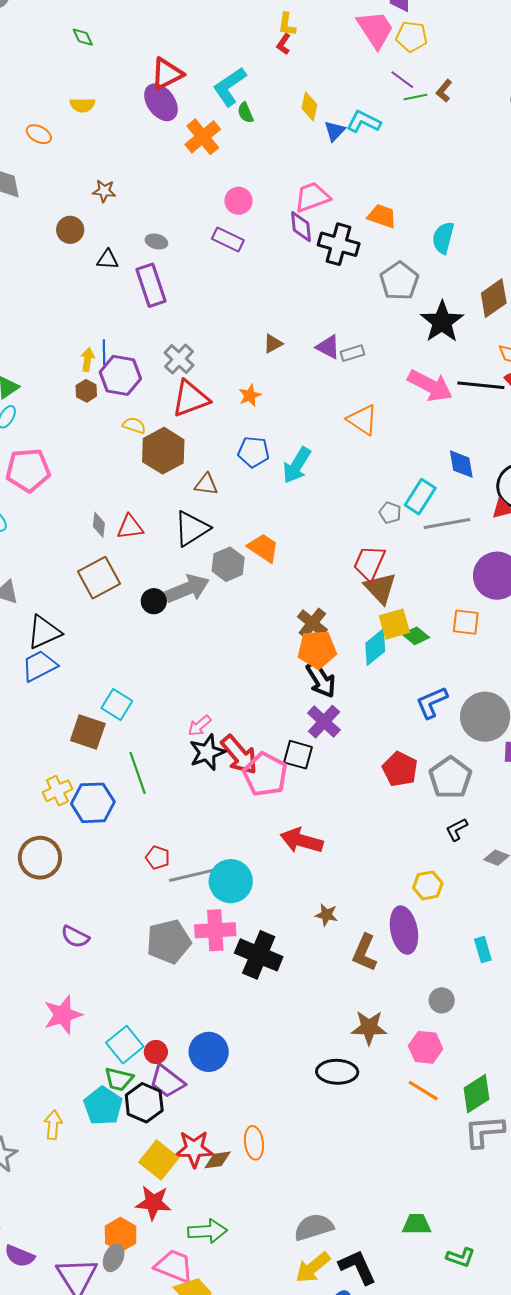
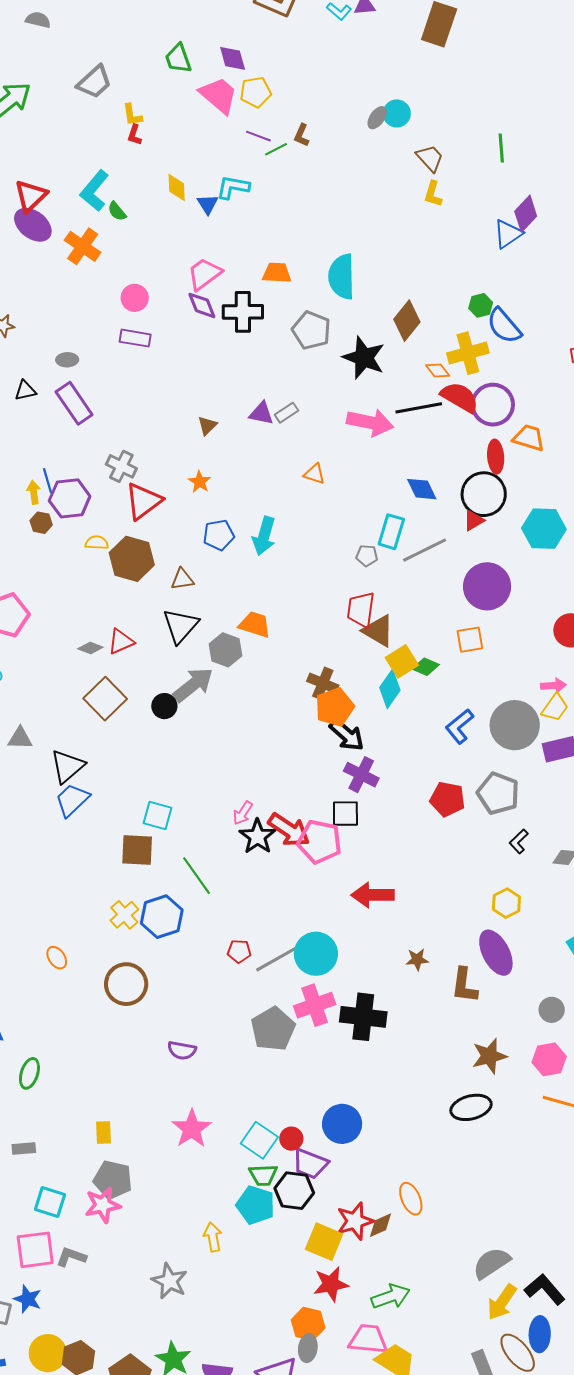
cyan semicircle: (443, 238) -> (342, 277), size x1.4
orange triangle: (362, 420) -> (314, 474), size x0.7
gray diamond: (99, 525) -> (90, 648), turned -60

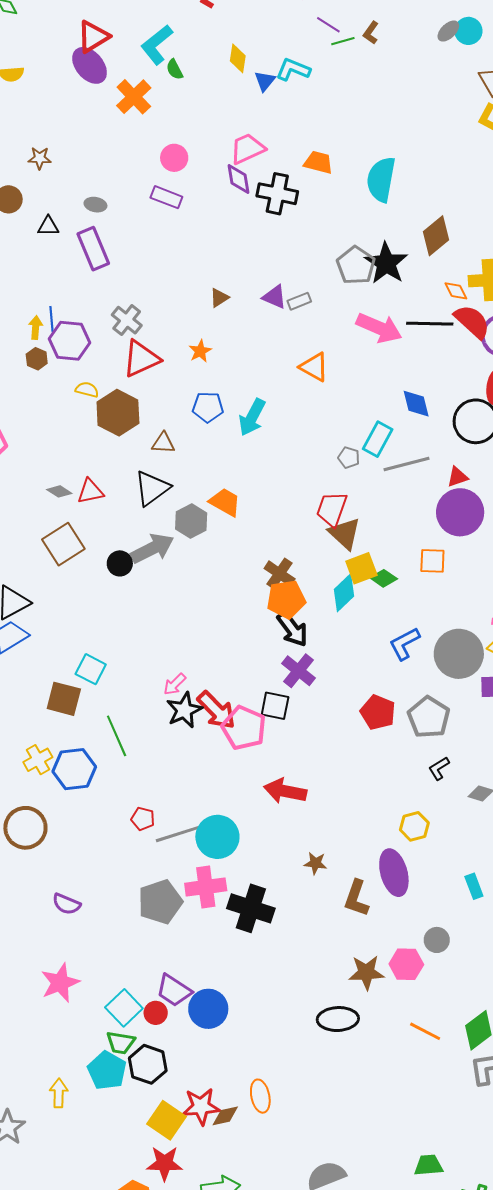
gray pentagon: (311, 330) -> (356, 265), moved
orange triangle: (314, 474) -> (314, 367), size x1.4
red triangle: (474, 520) -> (457, 477), moved
pink hexagon: (549, 1059) -> (406, 964), moved
purple trapezoid: (310, 1164) -> (174, 990), moved

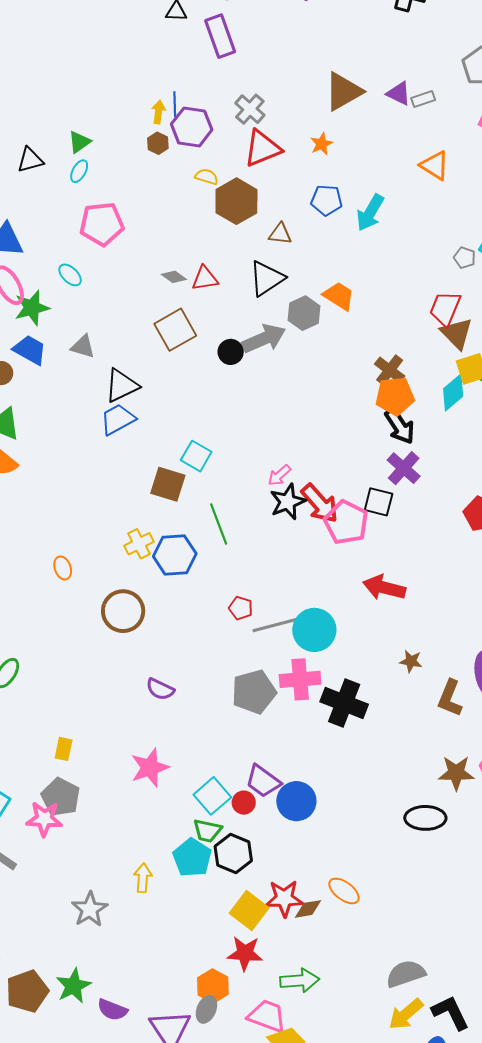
brown triangle: (219, 298) -> (343, 91), size x2.0
orange ellipse: (260, 1096) -> (344, 891), turned -44

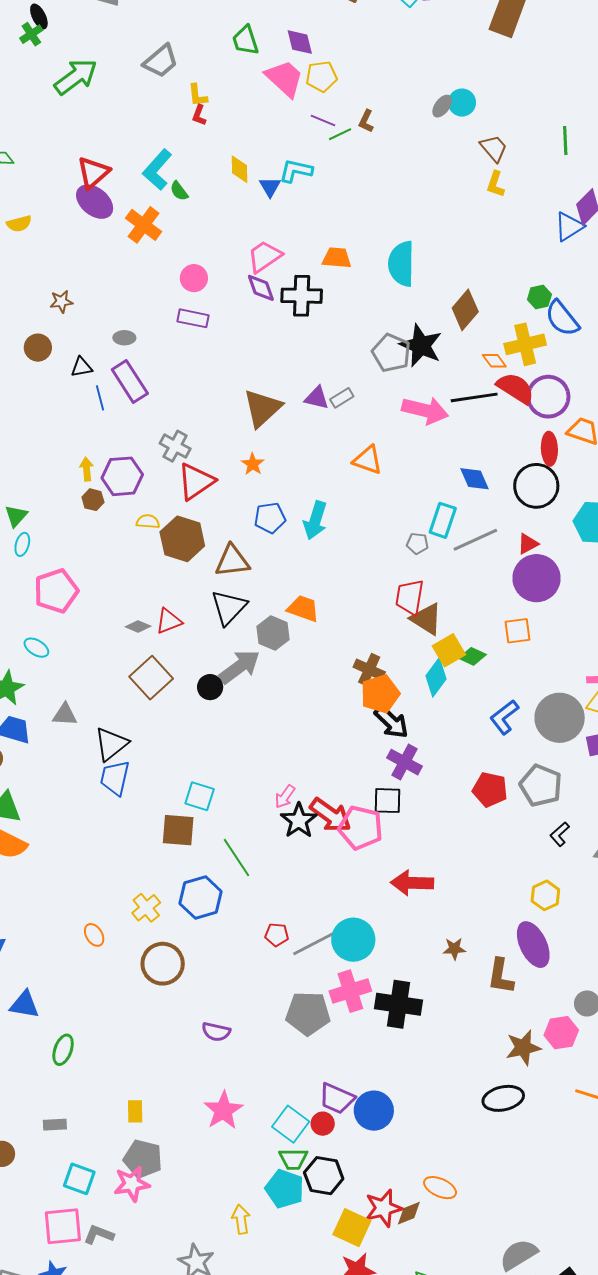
blue line: (175, 104) -> (100, 398), moved
brown triangle: (280, 234) -> (232, 561), size x1.5
blue trapezoid: (118, 419) -> (115, 778), turned -36
yellow cross: (139, 544) -> (146, 908), moved
gray pentagon: (254, 692) -> (308, 1013), turned 30

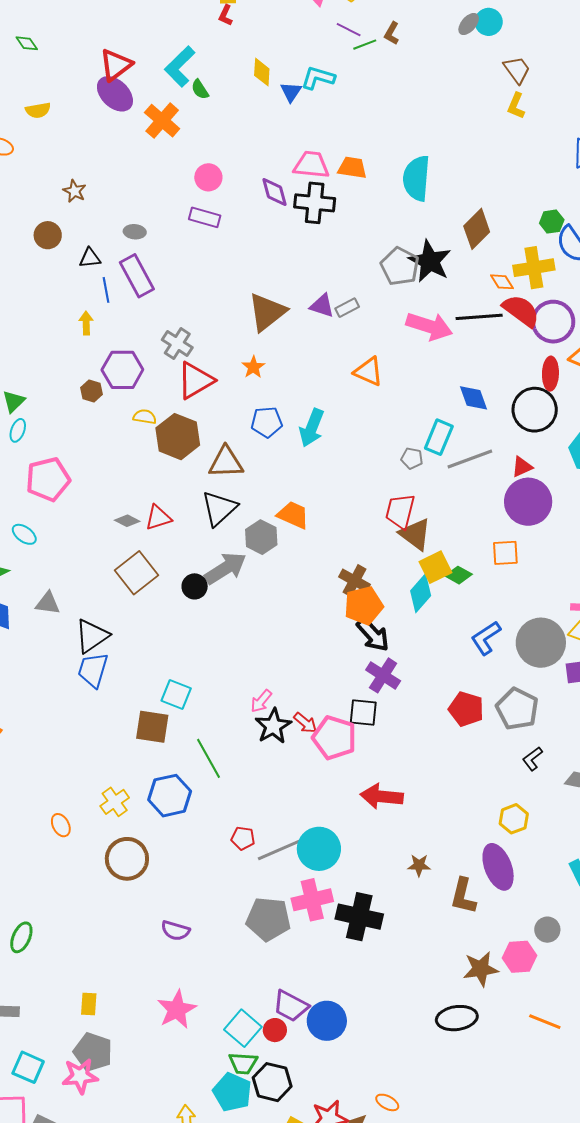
pink trapezoid: (264, 257) -> (311, 165), moved, turned 36
brown star: (61, 302) -> (74, 191), turned 30
yellow arrow: (87, 469) -> (86, 323), moved
red arrow: (330, 815) -> (305, 723), size x0.6
orange ellipse: (440, 1188) -> (387, 1102), size x0.7

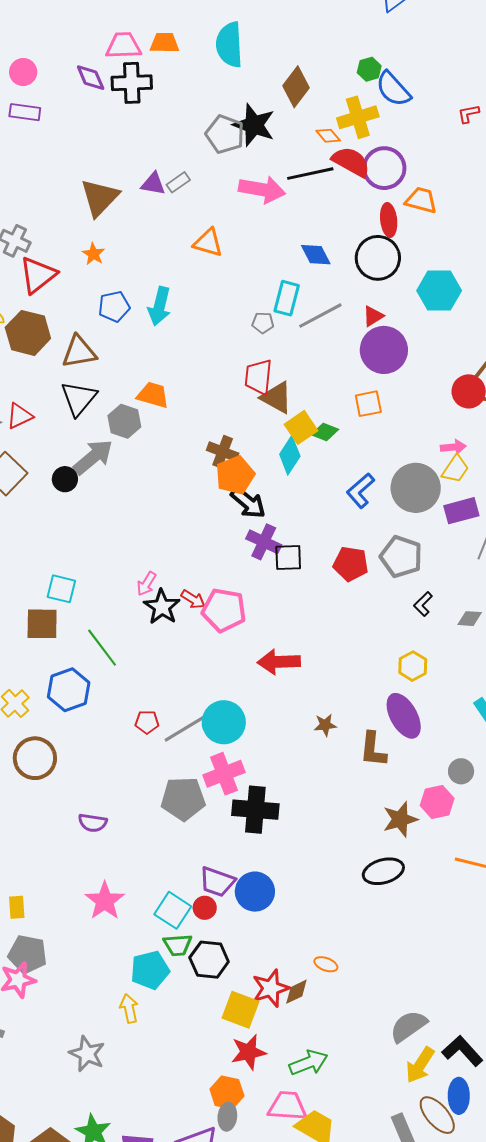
black square: (363, 713) -> (288, 558), moved
black cross: (359, 917) -> (255, 810), moved
cyan pentagon: (232, 1092) -> (150, 970), moved, turned -30

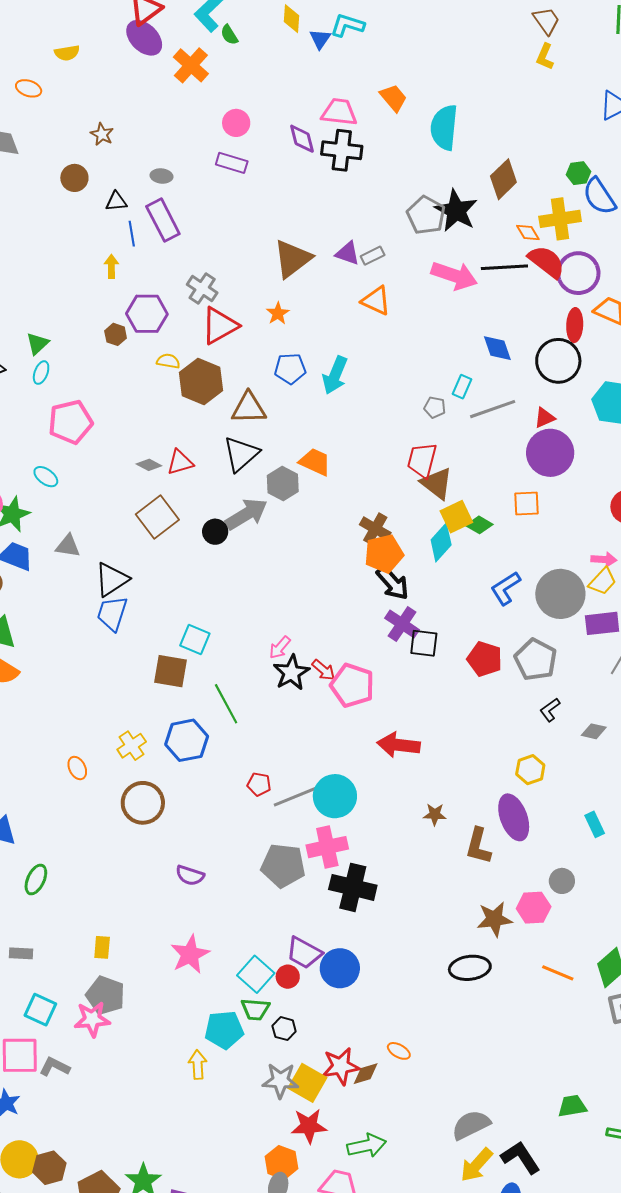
orange trapezoid: (164, 43) -> (393, 98), moved, turned 40
orange triangle: (208, 243) -> (376, 301), moved
cyan rectangle: (287, 298) -> (462, 387), size x0.7
black hexagon: (209, 960) -> (284, 1029), size x0.6
gray star: (87, 1054) -> (280, 1081), moved, turned -30

